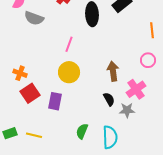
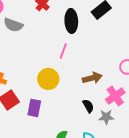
pink line: (69, 44) -> (63, 51), moved
brown arrow: (113, 71) -> (92, 78), turned 84

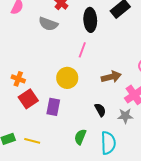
gray semicircle: (13, 25) -> (48, 24), moved
black semicircle: (88, 106) -> (100, 110), moved

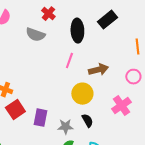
brown arrow: (111, 77) -> (98, 70), moved
yellow circle: (67, 78) -> (82, 94), moved
gray star: (125, 116) -> (65, 127), moved

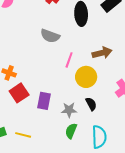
gray semicircle: (35, 35) -> (50, 36), moved
pink line: (69, 61) -> (69, 60), moved

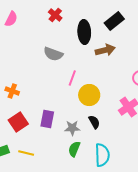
brown arrow: (102, 53) -> (105, 50), moved
red square: (19, 93) -> (18, 122), moved

